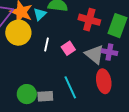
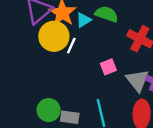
white line: (47, 44) -> (71, 46), moved

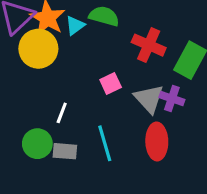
white line: (71, 46) -> (62, 113), moved

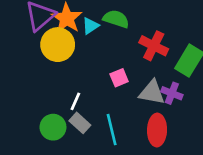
gray triangle: (149, 99) -> (152, 92), turned -40
gray rectangle: (65, 151) -> (80, 123), moved, turned 35

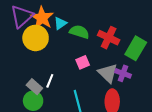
green semicircle: (116, 19) -> (79, 32), moved
gray triangle: (152, 92) -> (108, 73), turned 35
gray rectangle: (80, 123) -> (34, 87), moved

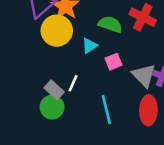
cyan triangle: (60, 23) -> (89, 46), moved
red cross: (109, 38) -> (143, 17), moved

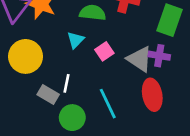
yellow circle: (57, 31) -> (26, 56), moved
green circle: (52, 107) -> (72, 118), moved

